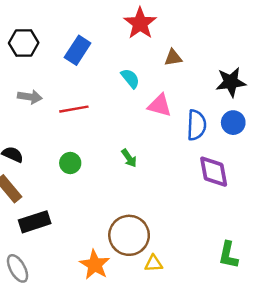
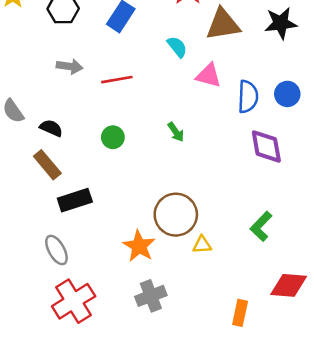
brown triangle: (173, 58) -> (223, 24), size x1.8
black star: (231, 82) -> (281, 23), moved
green L-shape: (228, 255) -> (261, 226), moved, turned 32

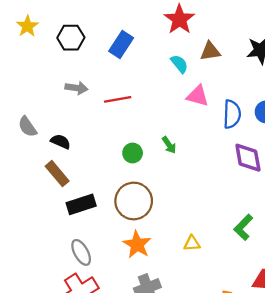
brown triangle: (223, 24) -> (210, 51), size x0.7
cyan semicircle: (177, 47) -> (179, 64), moved
green circle: (113, 137) -> (133, 153), moved
brown circle: (176, 215) -> (134, 201), moved
gray ellipse: (56, 250) -> (81, 252), moved

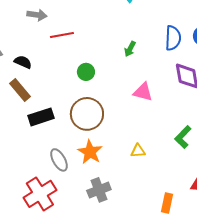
pink triangle: (198, 96) -> (143, 92), moved
red line: (118, 99) -> (62, 35), moved
green arrow: (169, 145) -> (130, 49), moved, turned 63
gray ellipse: (81, 252) -> (59, 160), moved

